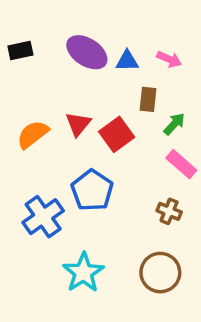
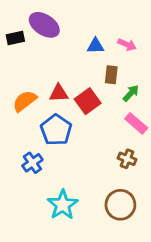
purple ellipse: (87, 52) -> (44, 25), moved
red triangle: (78, 124) -> (59, 93), turned 48
blue pentagon: (92, 190) -> (56, 130), moved
blue cross: (43, 217) -> (32, 163), size x0.7

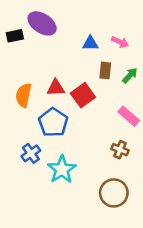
green arrow: (131, 93) -> (130, 75), moved
orange semicircle: (25, 101) -> (24, 95), turned -40
cyan star: (63, 205) -> (62, 169), moved

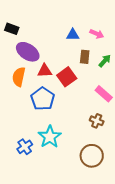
purple ellipse: (42, 23) -> (28, 52), moved
black rectangle: (15, 36) -> (12, 29), turned 32
blue cross: (31, 153) -> (25, 147), moved

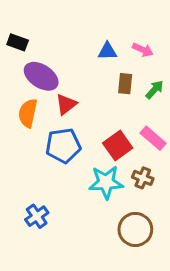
red triangle: (45, 71) -> (66, 104), turned -35
red square: (67, 77) -> (118, 146), moved
blue pentagon: (43, 99) -> (63, 146), turned 30
cyan star: (50, 137) -> (106, 182), moved, turned 30

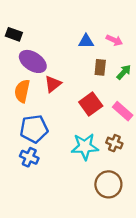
blue pentagon: (63, 146) -> (34, 129), moved
red square: (118, 146) -> (91, 104), moved
blue cross: (37, 216) -> (29, 157), moved, turned -30

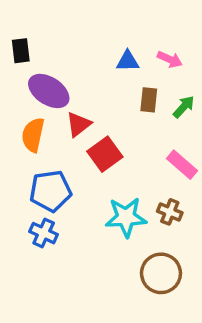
black rectangle: (14, 34) -> (21, 51), turned 63
red square: (91, 104) -> (105, 154), moved

